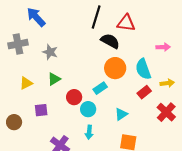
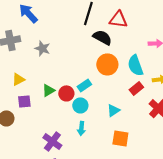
green triangle: (54, 79) -> (48, 90), moved
cyan rectangle: (100, 88) -> (84, 85), moved
purple square: (41, 110) -> (24, 101), moved

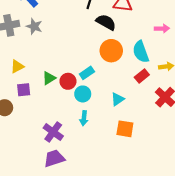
gray star: (42, 48) -> (34, 26), moved

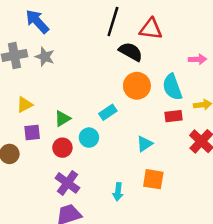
red rectangle: (142, 76) -> (174, 116), turned 32
red circle: (68, 81) -> (62, 148), moved
cyan circle: (83, 94) -> (89, 138), moved
cyan arrow: (84, 118) -> (118, 192), moved

